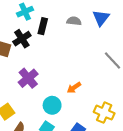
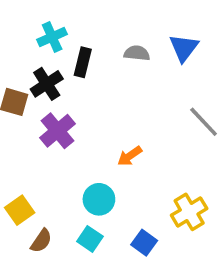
purple cross: (28, 78) -> (57, 131), moved
orange arrow: (74, 88) -> (130, 156), moved
yellow cross: (104, 113) -> (189, 212), turned 36

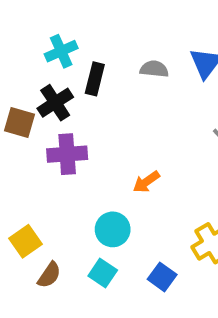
purple cross: (57, 131) -> (67, 154), turned 36

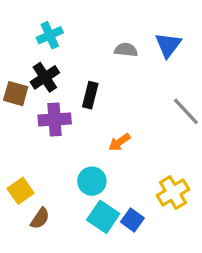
black rectangle: (95, 79) -> (90, 95), moved
cyan square: (103, 273) -> (103, 217), moved, size x1.4

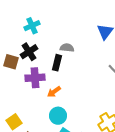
gray semicircle: (126, 50) -> (67, 48), moved
orange arrow: (119, 142) -> (54, 92), moved

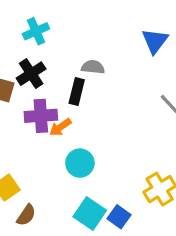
orange arrow: (54, 92) -> (60, 127), moved
cyan circle: (58, 116) -> (80, 163), moved

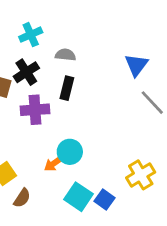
blue triangle: (155, 41) -> (136, 65), moved
gray semicircle: (93, 67) -> (65, 55), moved
orange arrow: (60, 127) -> (54, 163), moved

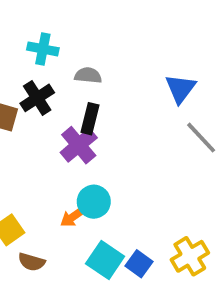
cyan cross: (31, 35) -> (43, 49), turned 35
purple cross: (35, 110) -> (79, 145), moved, turned -36
yellow cross: (141, 175) -> (190, 256), moved
brown semicircle: (22, 198) -> (32, 262), turned 72

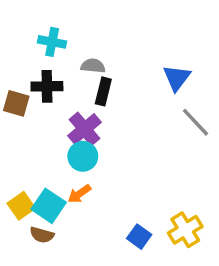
black cross: (37, 98) -> (47, 86), turned 32
black rectangle: (90, 119) -> (103, 91), moved
cyan circle: (94, 202) -> (83, 156), moved
cyan square: (105, 260) -> (49, 206), moved

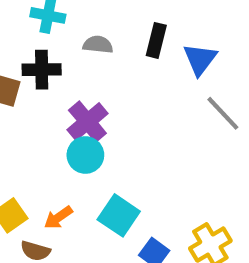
black rectangle: (103, 91) -> (156, 40), moved
orange arrow: (79, 194) -> (58, 217), moved
cyan square: (49, 206) -> (119, 215), moved

